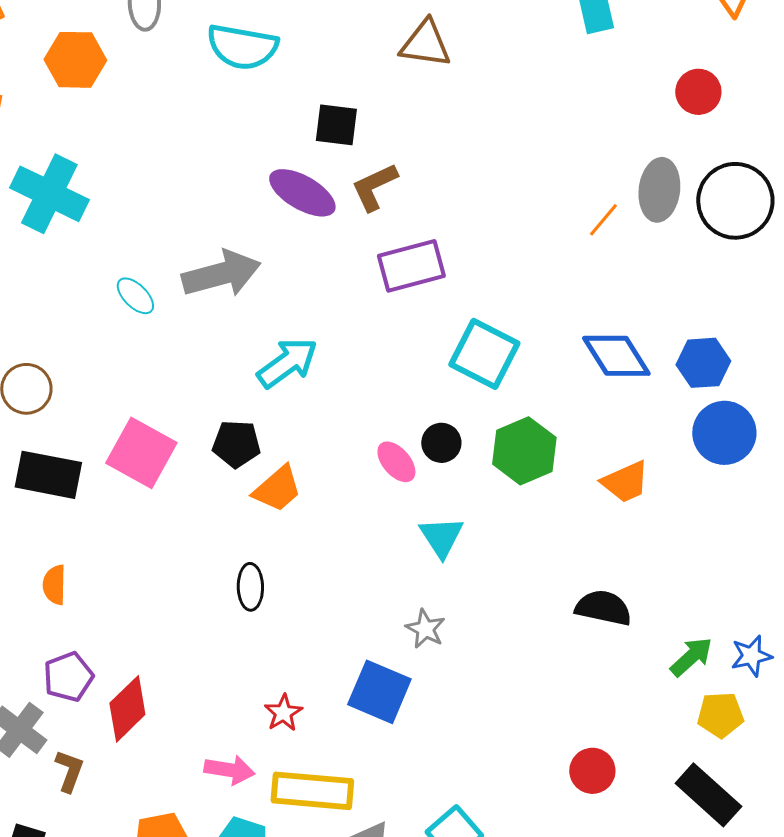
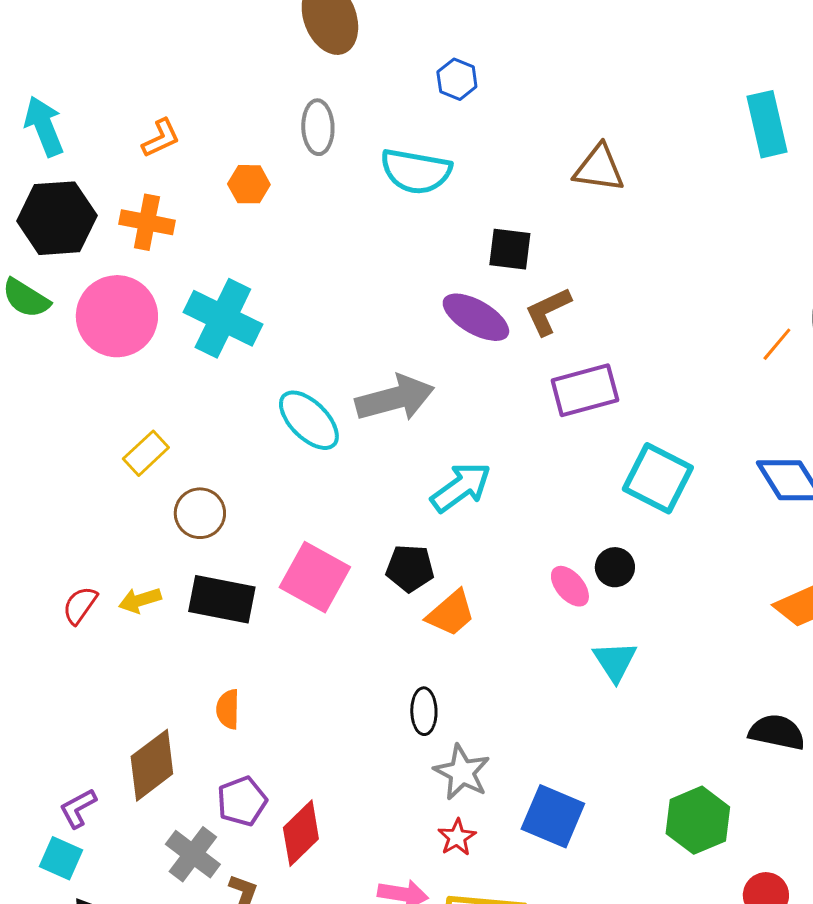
orange hexagon: (75, 60) -> (249, 184), size x0.7
cyan ellipse: (135, 296) -> (309, 420), size x1.6
green hexagon: (524, 451) -> (698, 820), moved
gray star: (425, 629) -> (462, 772), moved, size x1.4

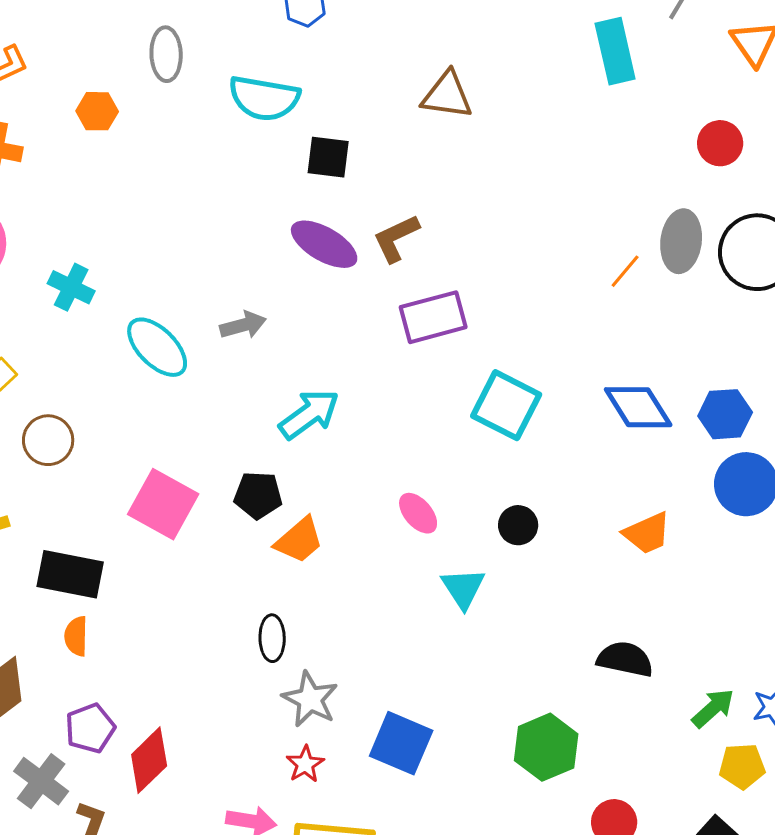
black square: (510, 249) -> (328, 157), moved
cyan cross: (223, 318) -> (71, 287), moved, size x0.6
gray arrow: (395, 398) -> (243, 325), size x0.6
black circle: (615, 567) -> (518, 525), moved
black rectangle: (222, 599) -> (70, 574), moved

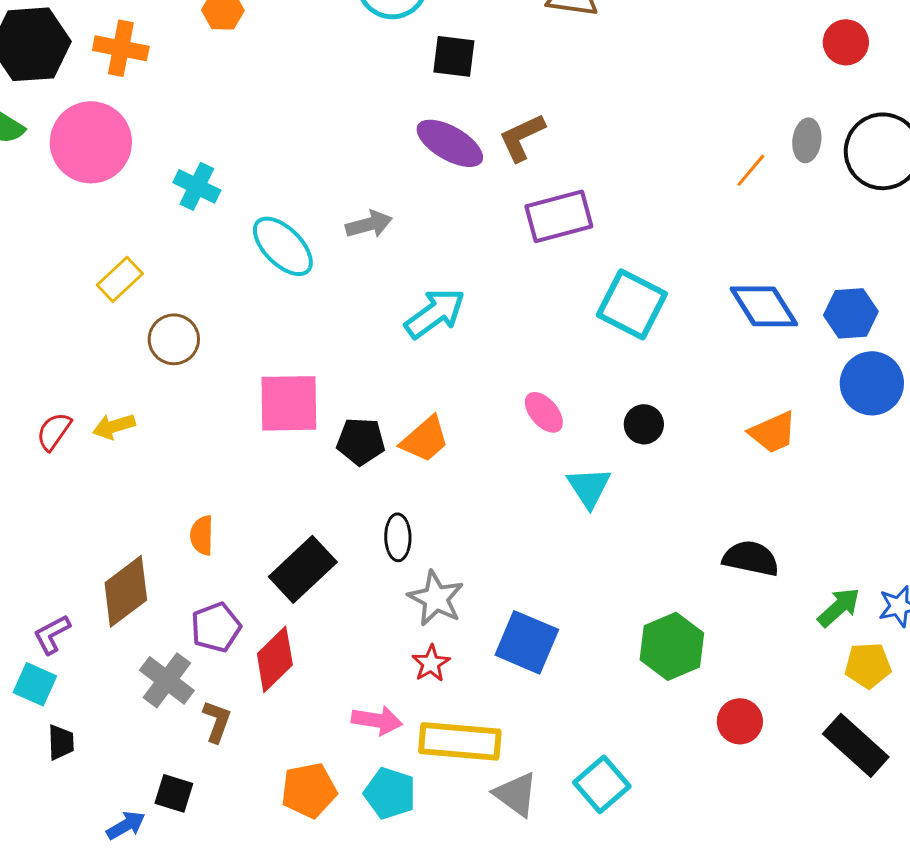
gray ellipse: (681, 241) -> (807, 140), size x0.7
black pentagon: (258, 495) -> (361, 441), moved
pink square: (163, 504) -> (289, 403), turned -30
black rectangle: (70, 574) -> (303, 569), moved, turned -54

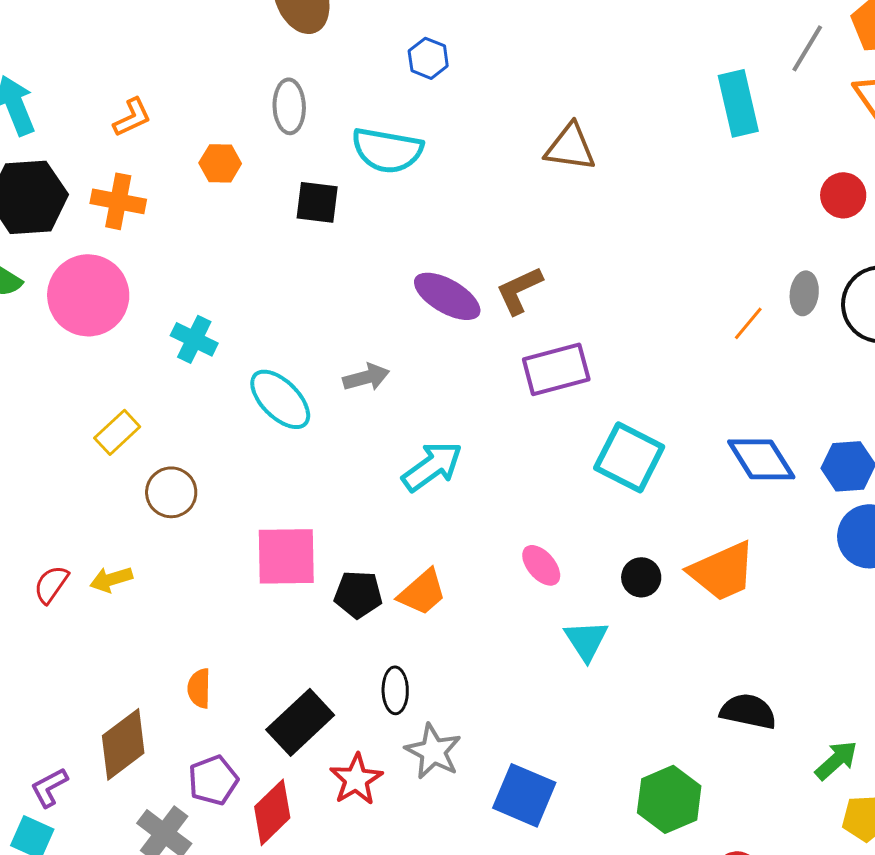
black square: (454, 56) -> (317, 202), moved
orange trapezoid: (773, 432) -> (722, 571), moved, size x1.4
red star: (431, 663) -> (356, 779), moved, size x1.4

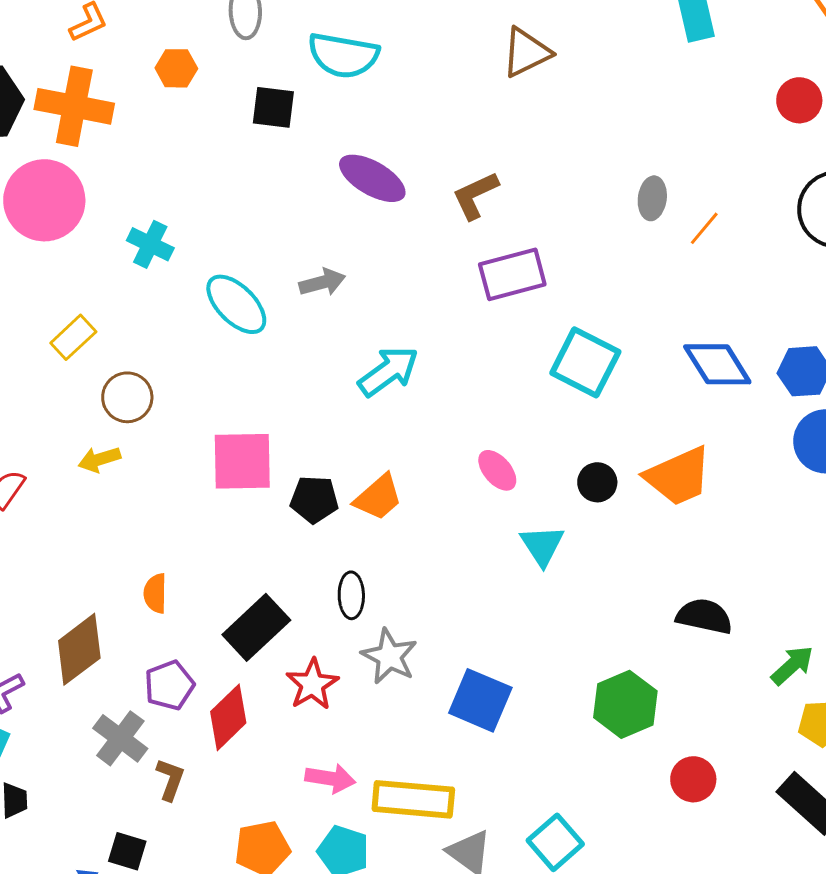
brown triangle: (570, 147) -> (526, 52), turned -34
orange cross: (118, 201) -> (74, 106), size x1.4
gray ellipse: (804, 293) -> (652, 198), moved
purple ellipse: (447, 296) -> (372, 178), moved
yellow arrow: (111, 579) -> (99, 459), moved

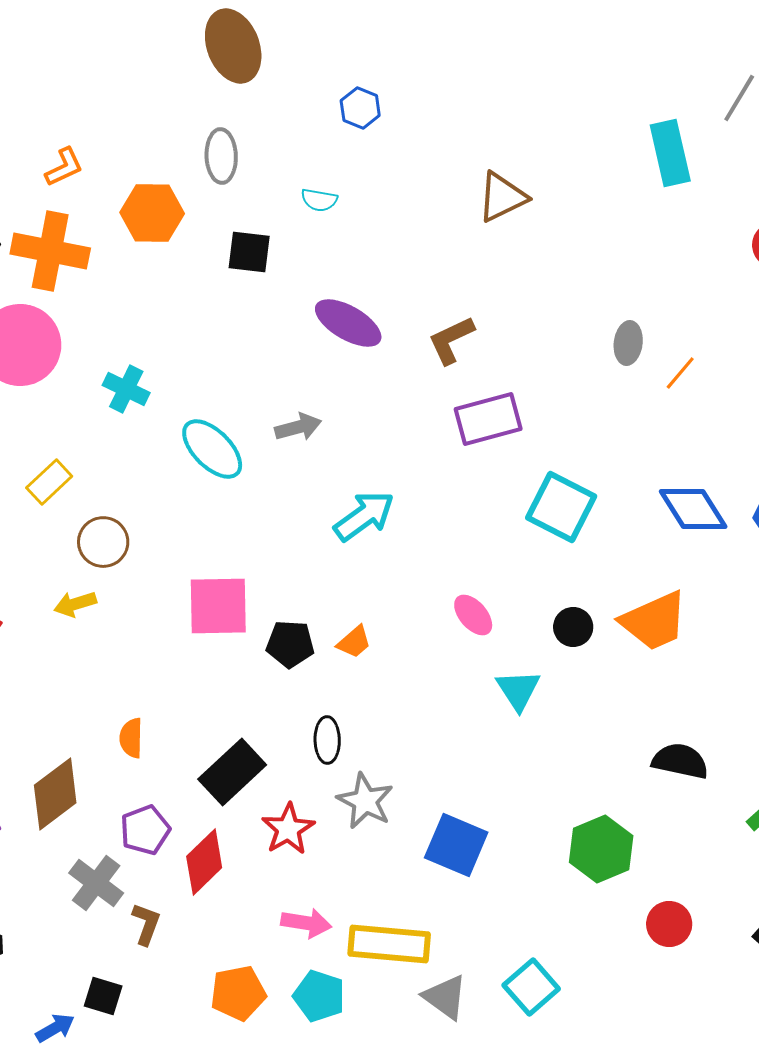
cyan semicircle: (343, 55) -> (319, 200), size x0.5
orange hexagon: (176, 68) -> (152, 213), size x1.5
orange trapezoid: (378, 497) -> (354, 642), size x0.7

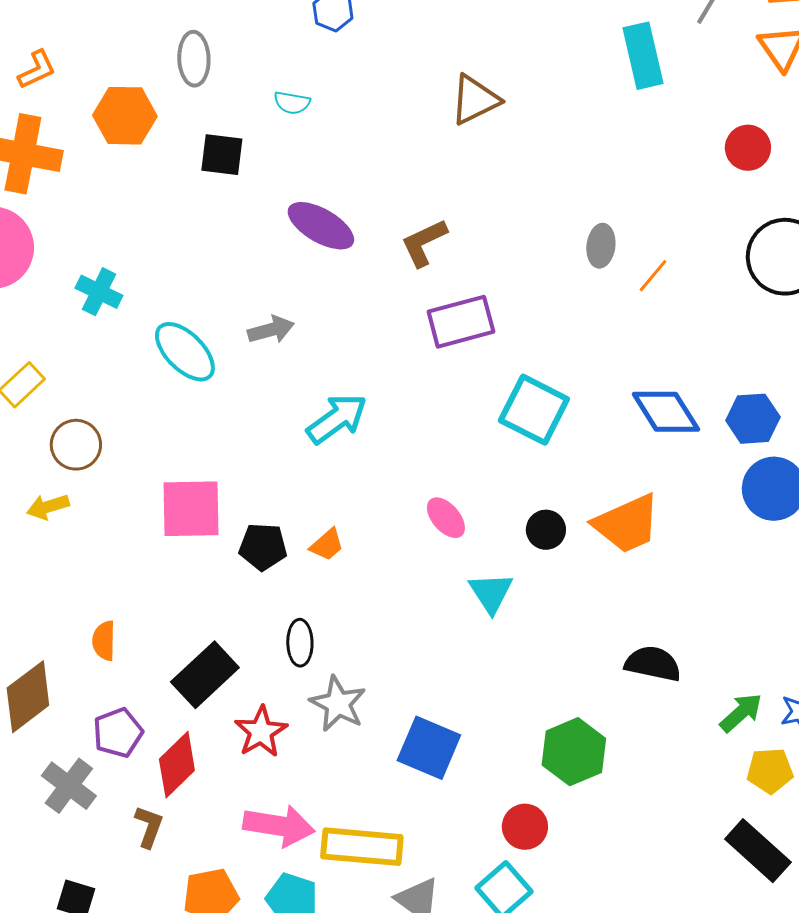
pink arrow: (306, 923) -> (279, 826), size x1.4
brown L-shape: (146, 924) -> (149, 827), moved
red circle: (669, 924) -> (525, 827), moved

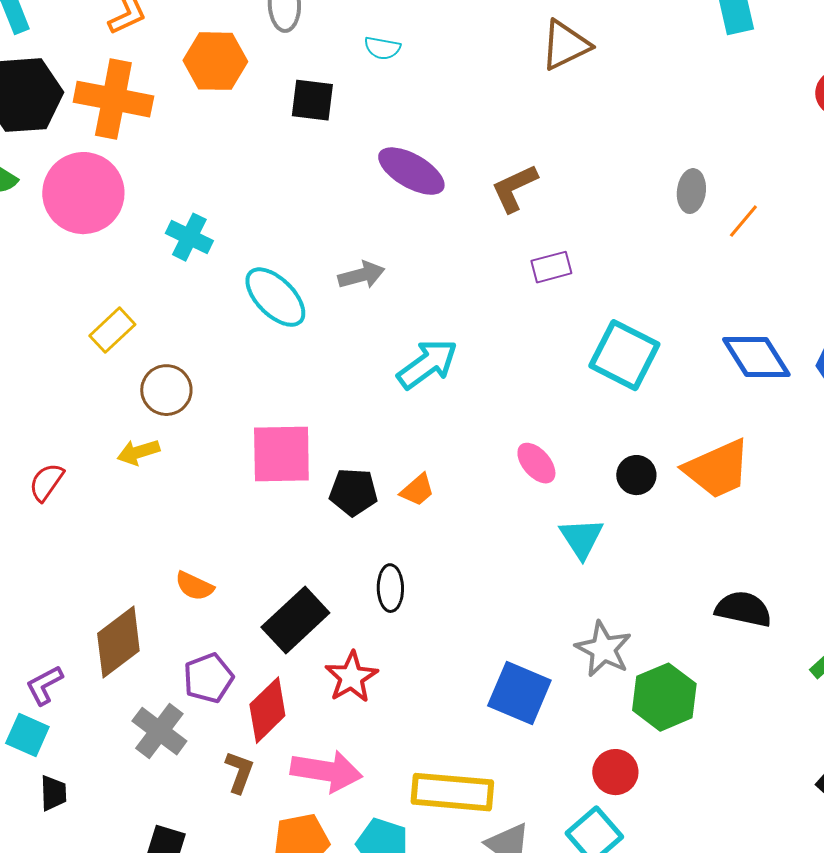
purple rectangle: (461, 322) -> (551, 267), size x0.6
orange semicircle: (104, 641) -> (194, 586), turned -66
gray star: (338, 704) -> (603, 649), moved
pink arrow: (279, 826) -> (326, 771), moved

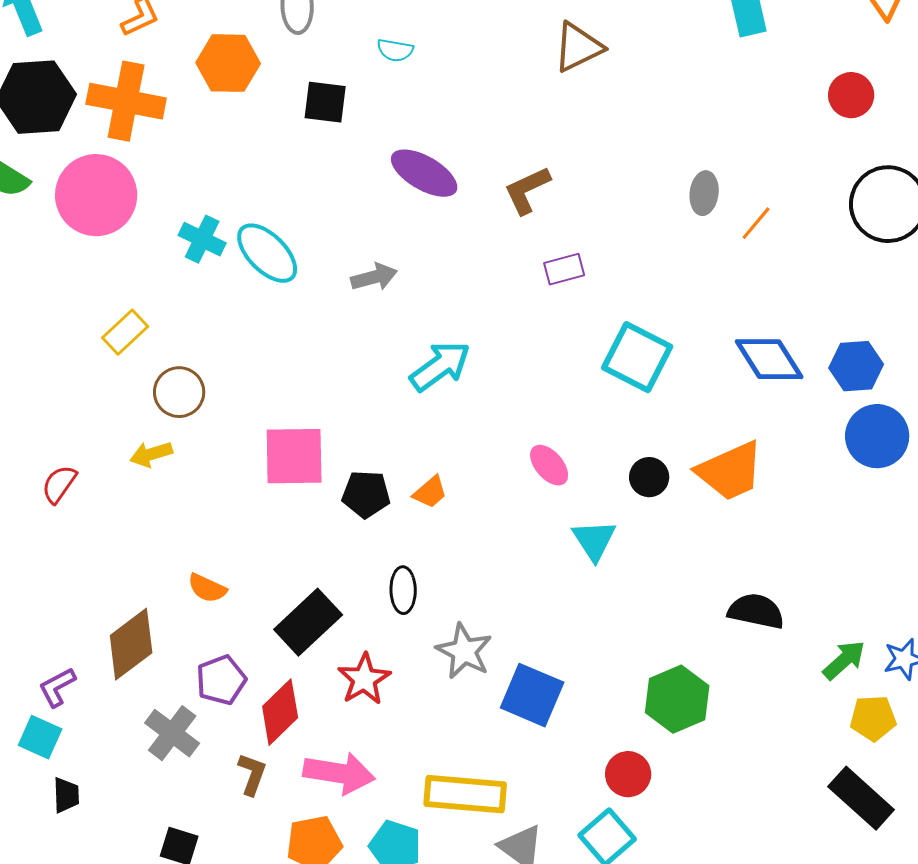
cyan ellipse: (275, 297) -> (267, 253), moved
gray star: (603, 649) -> (464, 651), moved

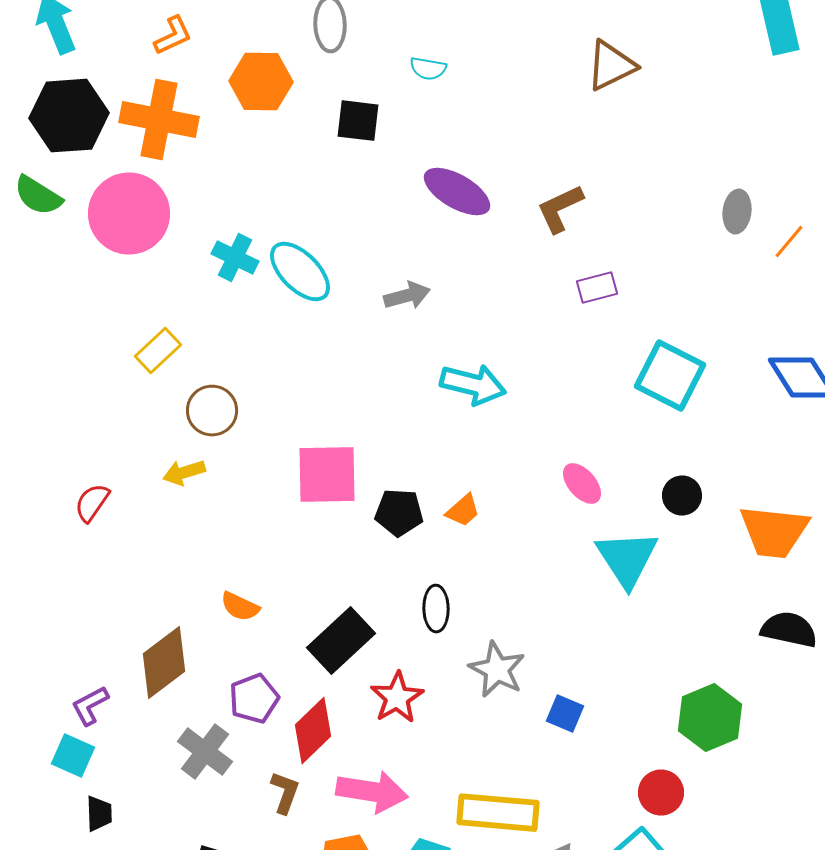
cyan arrow: (440, 366) -> (473, 385), turned 50
orange trapezoid: (730, 471) -> (774, 532), moved, turned 30
cyan triangle: (594, 540) -> (627, 559), size x1.4
blue square: (532, 695) -> (565, 714), size x0.6

